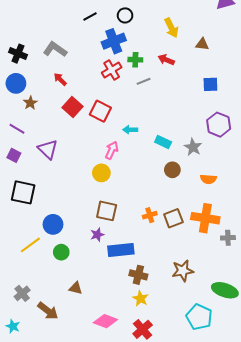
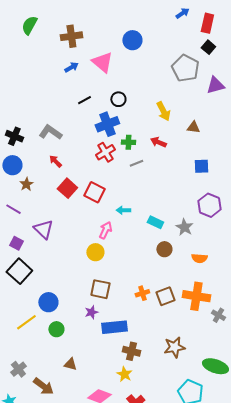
purple square: (14, 155) -> (16, 243), moved
black square: (23, 192) -> (19, 271), turned 30
gray cross: (228, 238) -> (218, 315), turned 32
yellow star: (140, 298) -> (124, 374), moved

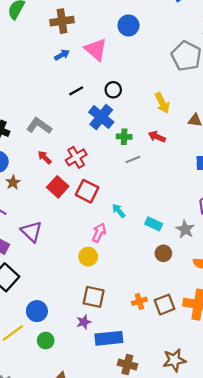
blue cross: (107, 124) -> (101, 117), turned -30
red cross: (105, 152) -> (76, 157), moved
cyan arrow: (123, 210) -> (119, 211), turned 48

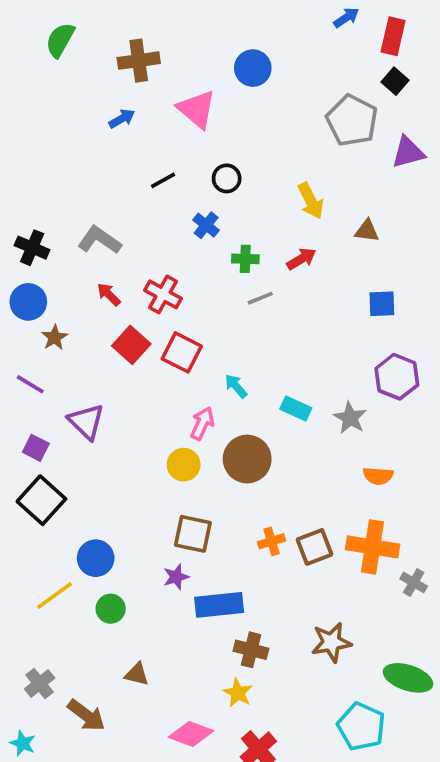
blue arrow: (62, 55) -> (122, 119), moved
blue cross: (101, 117) -> (206, 225), size x0.6
red arrow: (157, 137) -> (301, 259), turned 126
red cross: (76, 157) -> (163, 294), turned -30
brown circle: (163, 253) -> (247, 459), moved, size x1.6

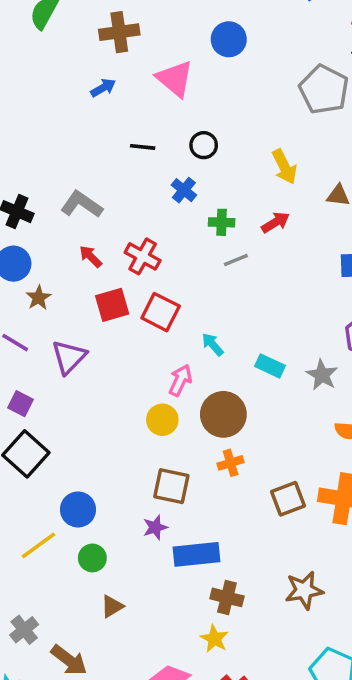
black line: (163, 180) -> (143, 147), turned 35
red square: (131, 345) -> (112, 305), turned 32
purple triangle: (86, 422) -> (69, 357), moved, turned 30
orange cross: (271, 541) -> (231, 463), moved
brown triangle: (137, 674) -> (112, 606), moved, turned -45

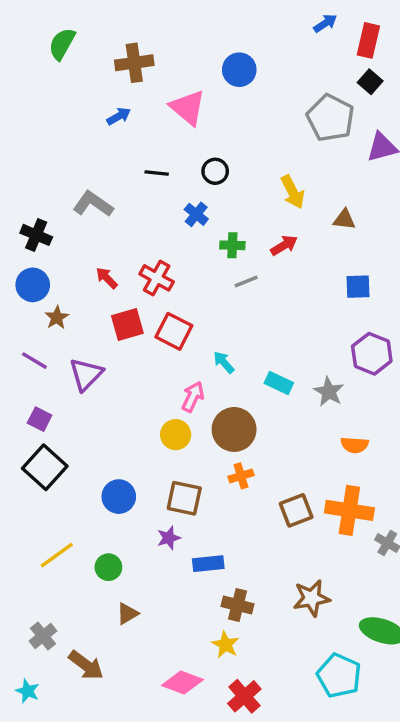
gray L-shape: (82, 204) -> (93, 204), moved
blue circle: (78, 509) -> (119, 497), moved
blue rectangle: (196, 554) -> (208, 564), size x0.7

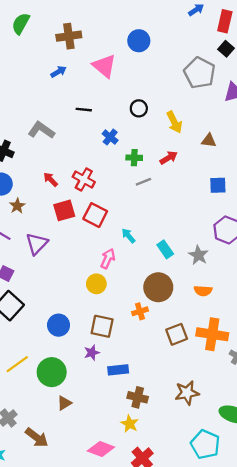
black circle: (215, 171) -> (139, 108), moved
cyan rectangle: (279, 383) -> (165, 249), turned 30
brown circle: (234, 429) -> (158, 287), moved
orange semicircle: (355, 445) -> (203, 291), moved
green circle: (108, 567) -> (52, 372), size x1.6

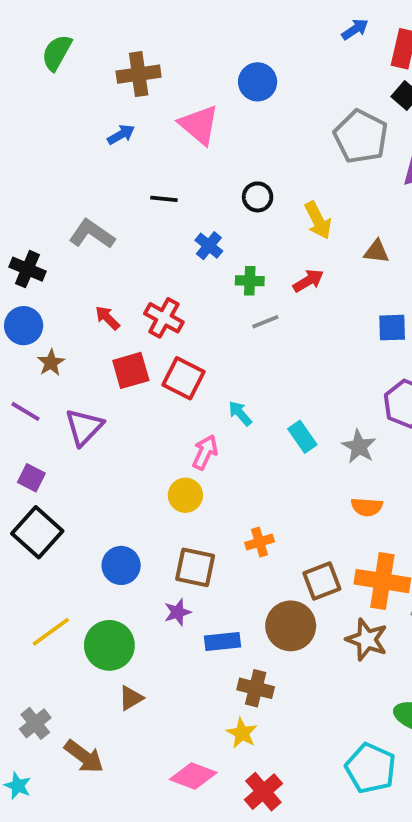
brown circle: (158, 287) -> (291, 626), moved
brown star: (187, 393) -> (367, 640), moved, turned 30

